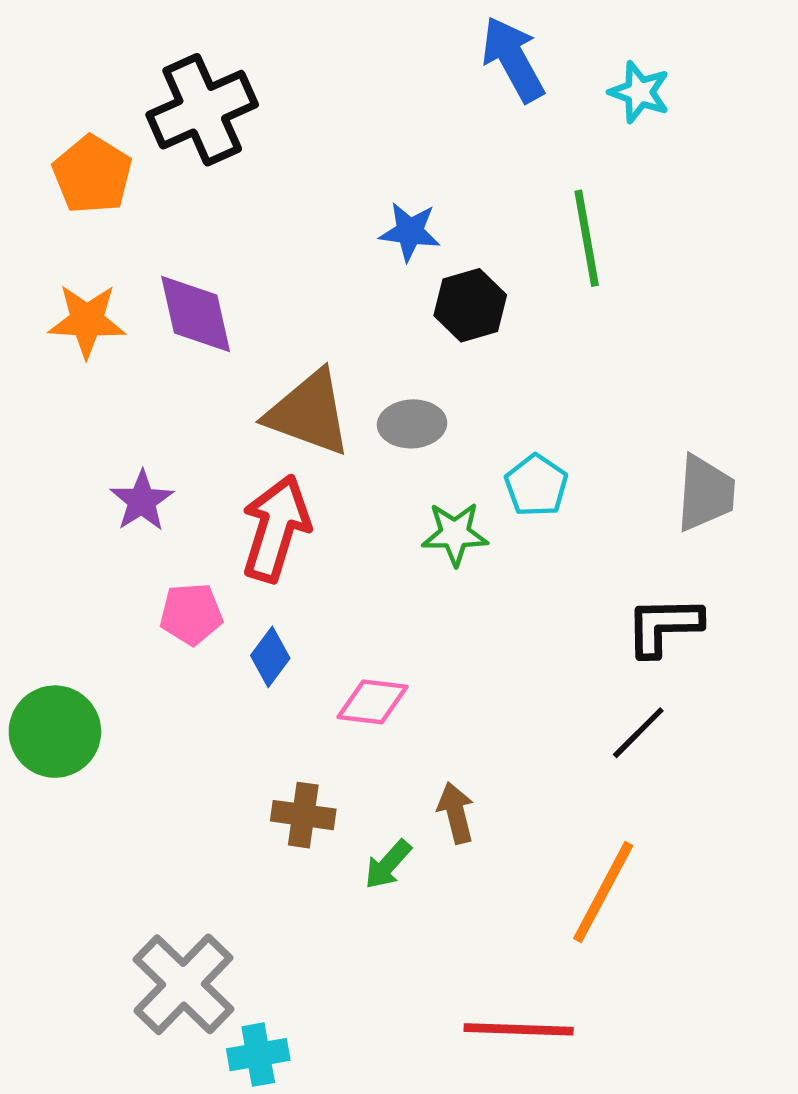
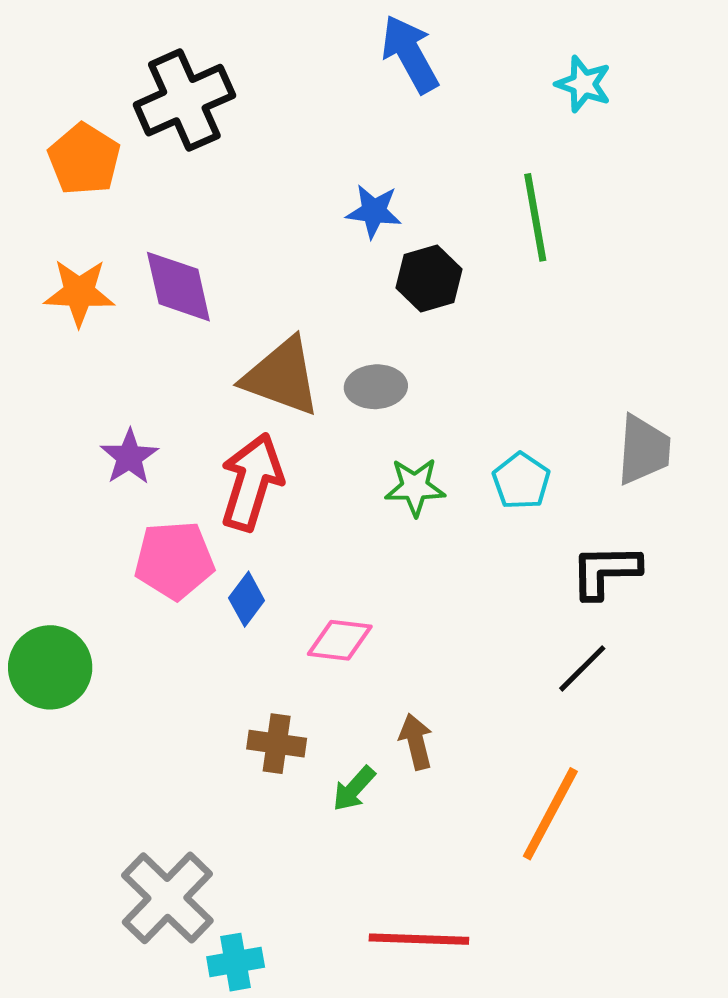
blue arrow: (513, 59) -> (410, 54), moved
cyan pentagon: (536, 485) -> (521, 481), moved
pink pentagon: (191, 614) -> (174, 560), size x1.4
red line: (519, 1029) -> (419, 939), moved

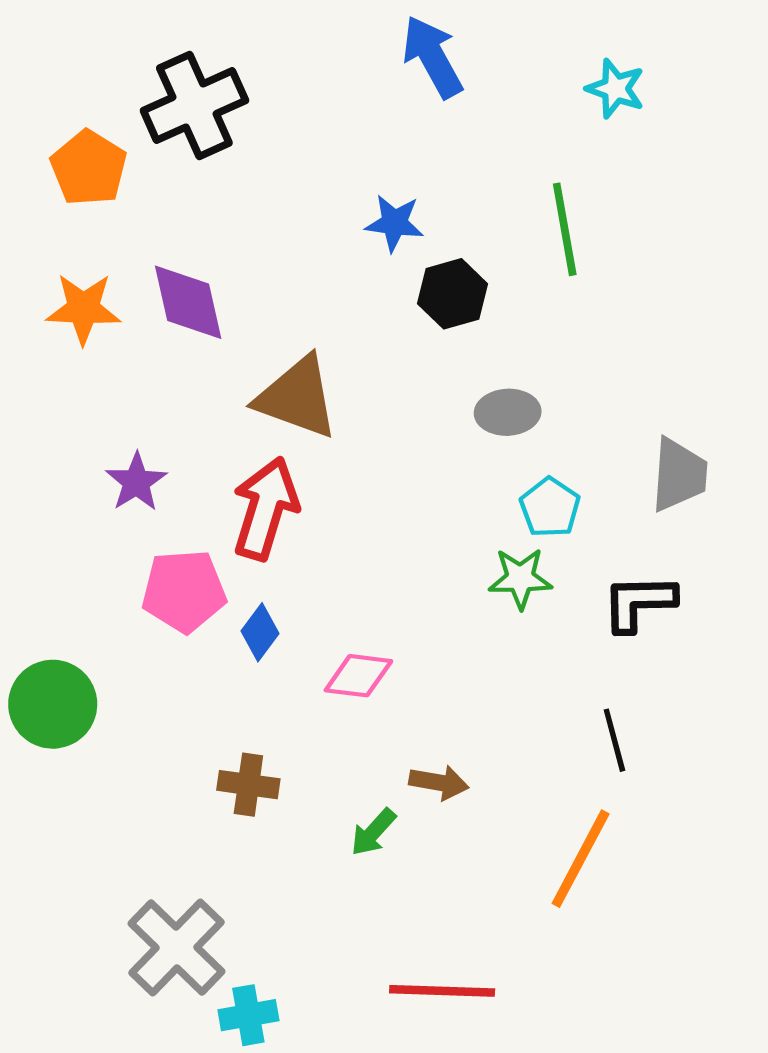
gray ellipse: (376, 387) -> (508, 412), moved
green star: (415, 487) -> (520, 578), moved
black line: (582, 668) -> (614, 740), moved, turned -60
brown arrow: (416, 742) -> (439, 782), turned 114
brown cross: (277, 744) -> (248, 785), moved

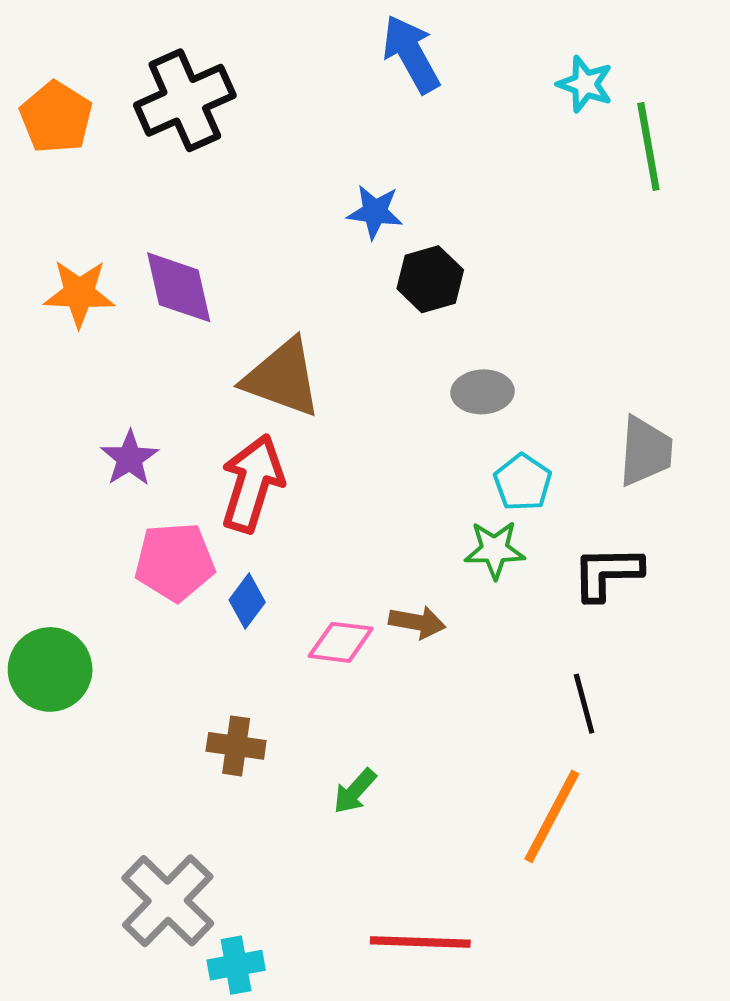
orange pentagon: (89, 168) -> (56, 117), moved
green line: (565, 229) -> (648, 146), moved
brown arrow: (439, 782) -> (417, 622), moved

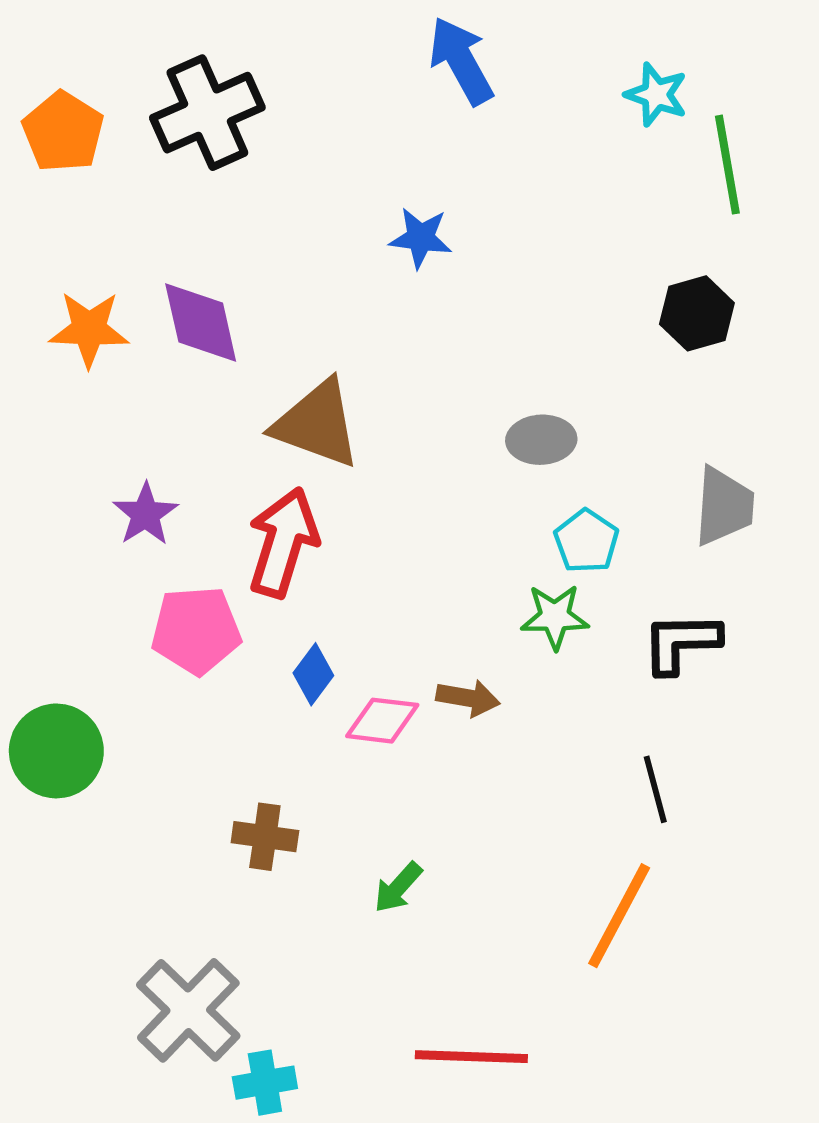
black hexagon: (430, 279) -> (697, 313), moved
blue diamond: (247, 601) -> (313, 674), moved

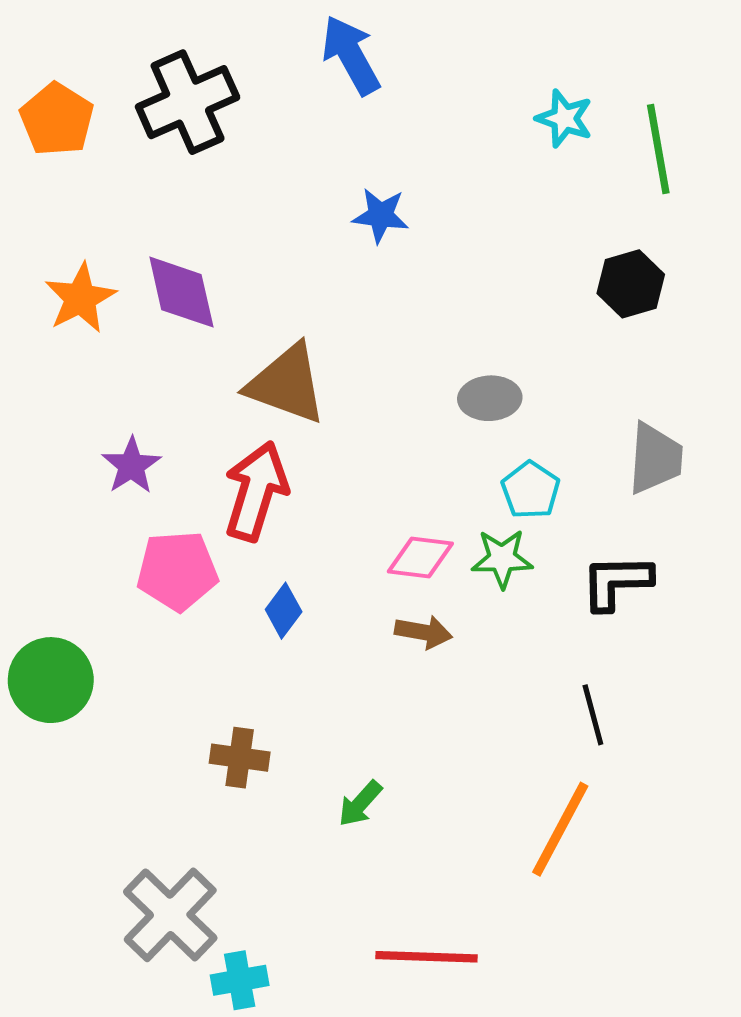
blue arrow: (461, 61) -> (351, 55), moved
cyan star: (656, 95) -> (564, 118), moved
orange star: (89, 329) -> (80, 298), turned -30
pink diamond: (382, 721) -> (420, 558), moved

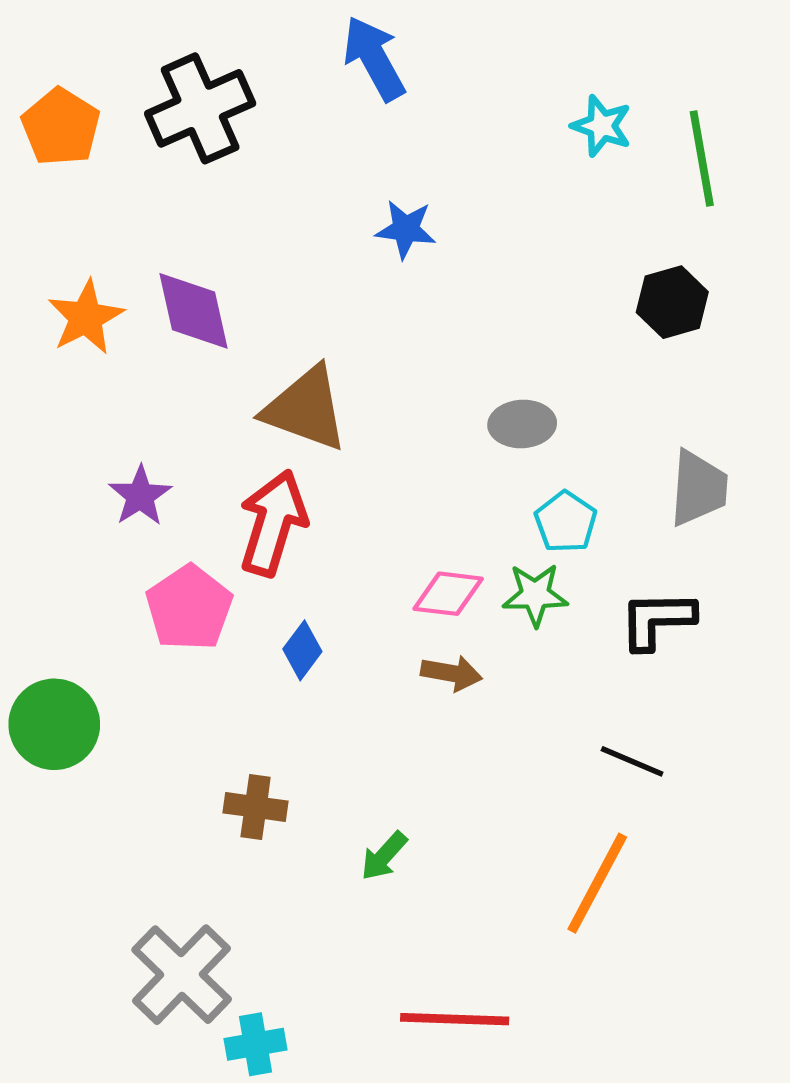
pink pentagon: (177, 571) -> (189, 608), turned -30
black line: (593, 715) -> (632, 761), turned -52

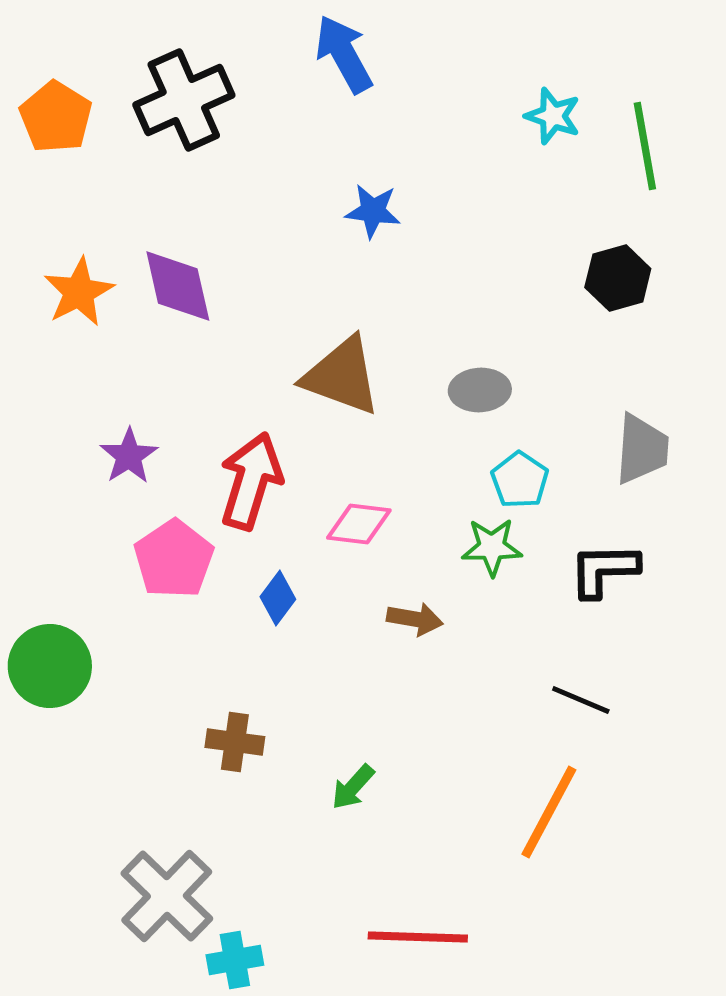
brown triangle: (306, 409) -> (342, 376), moved
pink diamond: (448, 594) -> (359, 524), moved

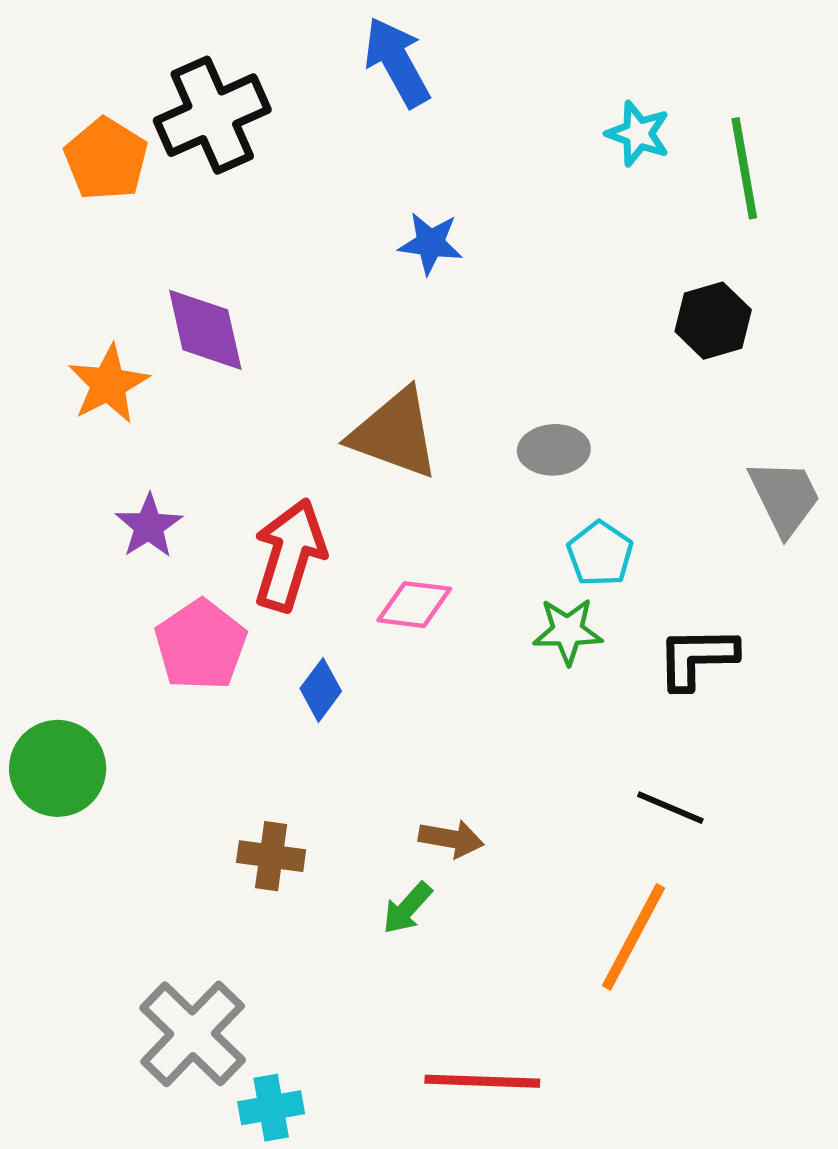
orange pentagon: (56, 117) -> (106, 159), moved
orange star: (79, 292) -> (108, 384), moved
gray trapezoid: (642, 449) -> (785, 497), moved, turned -30
brown arrow: (415, 619) -> (451, 839), moved

